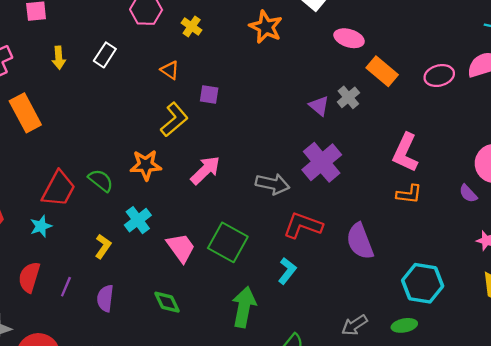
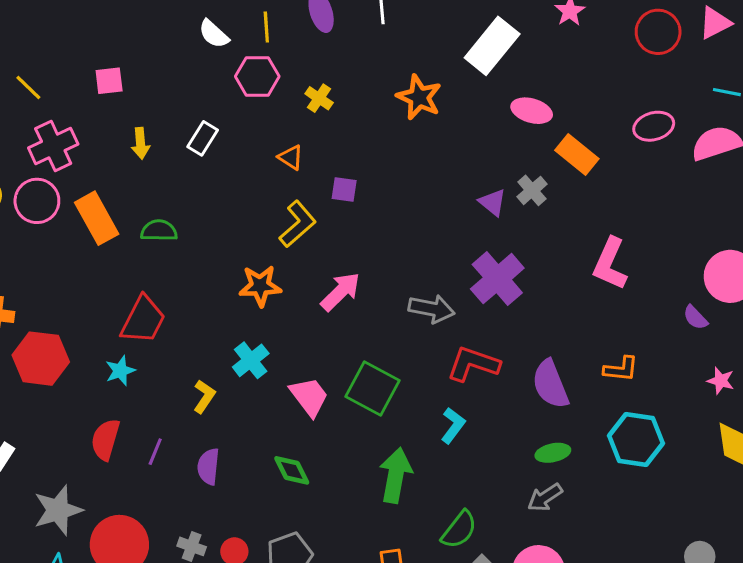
pink ellipse: (439, 76) -> (654, 126), moved
green semicircle: (101, 180) -> (159, 231), moved, turned -36
orange L-shape: (409, 194) -> (621, 369), moved
green ellipse: (404, 325) -> (553, 453), moved

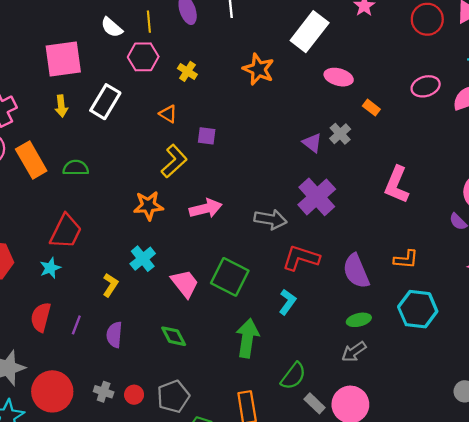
pink square: (109, 81) -> (63, 59), moved, size x1.8
white rectangle: (203, 138) -> (105, 102), size x1.4
orange rectangle: (577, 154) -> (371, 108), size x0.6
pink arrow: (341, 292) -> (206, 208), turned 32

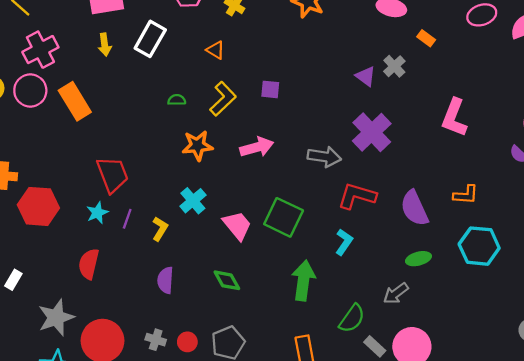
purple square: (207, 136) -> (270, 89), moved
green semicircle: (76, 168) -> (177, 100), moved, size x0.7
red trapezoid: (66, 231) -> (112, 174), turned -45
purple line: (76, 325) -> (127, 219), moved
gray arrow: (354, 352) -> (396, 293), moved

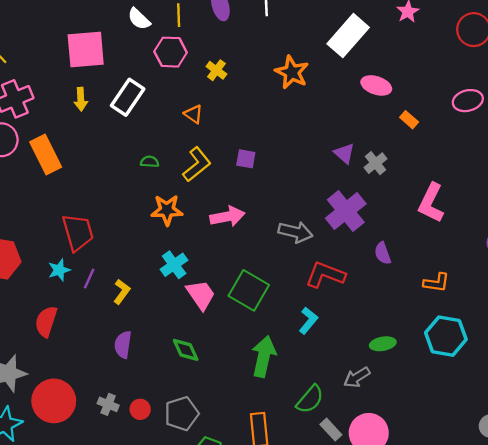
gray cross: (394, 66) -> (376, 163), moved
cyan cross: (193, 201) -> (174, 265), moved
purple semicircle: (414, 208) -> (383, 253), moved, size x0.6

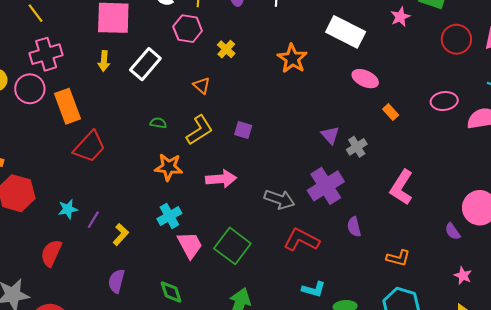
white rectangle: (348, 36) -> (346, 32), turned 69
red trapezoid: (78, 232) -> (90, 147), moved, turned 52
cyan L-shape: (308, 321) -> (314, 289), moved, turned 60

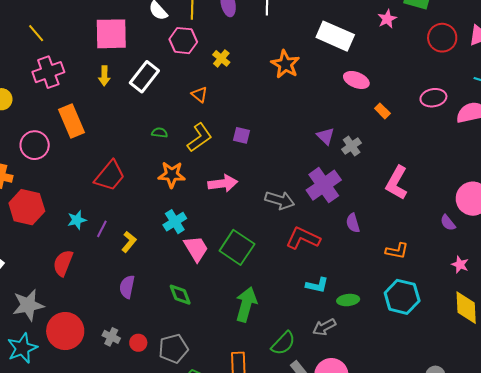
pink circle: (30, 89) -> (35, 145), moved
red trapezoid: (90, 147) -> (110, 176), moved

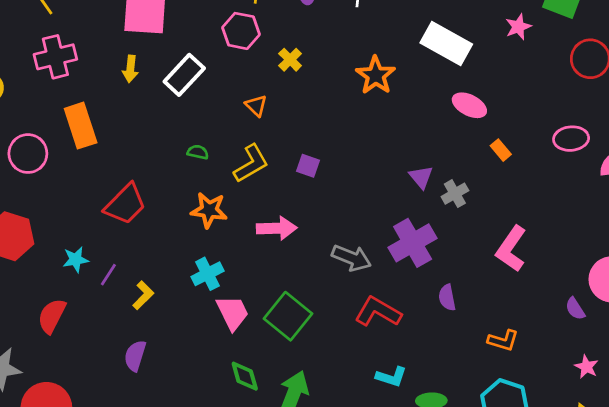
green diamond: (180, 295) -> (245, 376), moved

